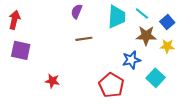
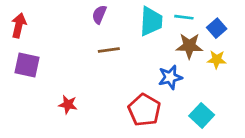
cyan line: (142, 14) -> (184, 17), turned -32
cyan square: (156, 78) -> (202, 115), moved

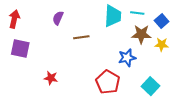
purple semicircle: (99, 14) -> (58, 18), moved

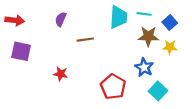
red arrow: (14, 19) -> (15, 20), turned 84
blue star: (127, 58) -> (144, 67), moved, turned -30
red star: (51, 78) -> (61, 74), moved

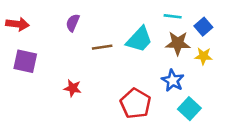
cyan trapezoid: (118, 17) -> (139, 39), moved, turned 40

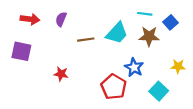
red arrow: (18, 24) -> (30, 19), moved
yellow star: (203, 56) -> (178, 66), moved
blue star: (173, 80) -> (134, 67), moved

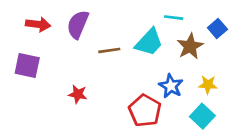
cyan line: (145, 14) -> (174, 18), moved
purple semicircle: (61, 19) -> (78, 24), size x1.5
brown star: (149, 36) -> (190, 46), turned -30
yellow star: (178, 66) -> (208, 85), moved

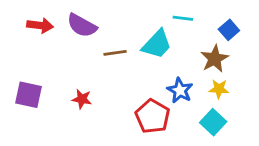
purple semicircle: (78, 24) -> (82, 25), turned -84
brown star: (190, 46) -> (215, 59), moved
purple square: (27, 65) -> (29, 95), moved

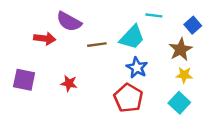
red arrow: (40, 25) -> (45, 39), moved
blue star: (180, 90) -> (137, 68), moved

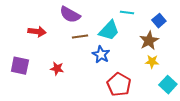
purple semicircle: (69, 22) -> (70, 15), moved
blue star: (137, 68) -> (101, 55), moved
red pentagon: (128, 98) -> (119, 85), moved
cyan square: (179, 103) -> (168, 85), moved

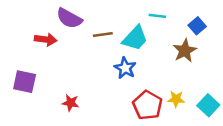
purple semicircle: (70, 15) -> (69, 18), moved
brown line: (80, 37) -> (103, 35), moved
yellow star: (152, 62) -> (176, 99), moved
red star: (57, 69) -> (70, 103), moved

